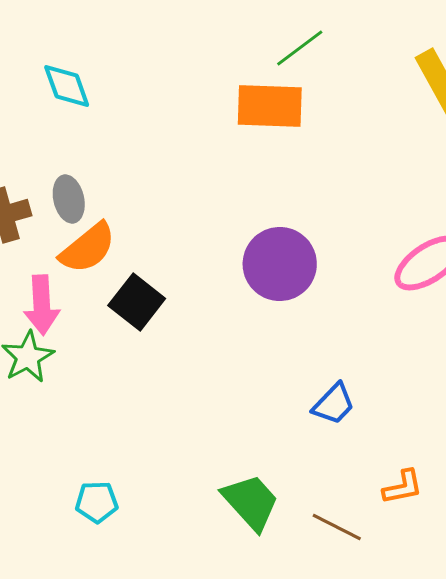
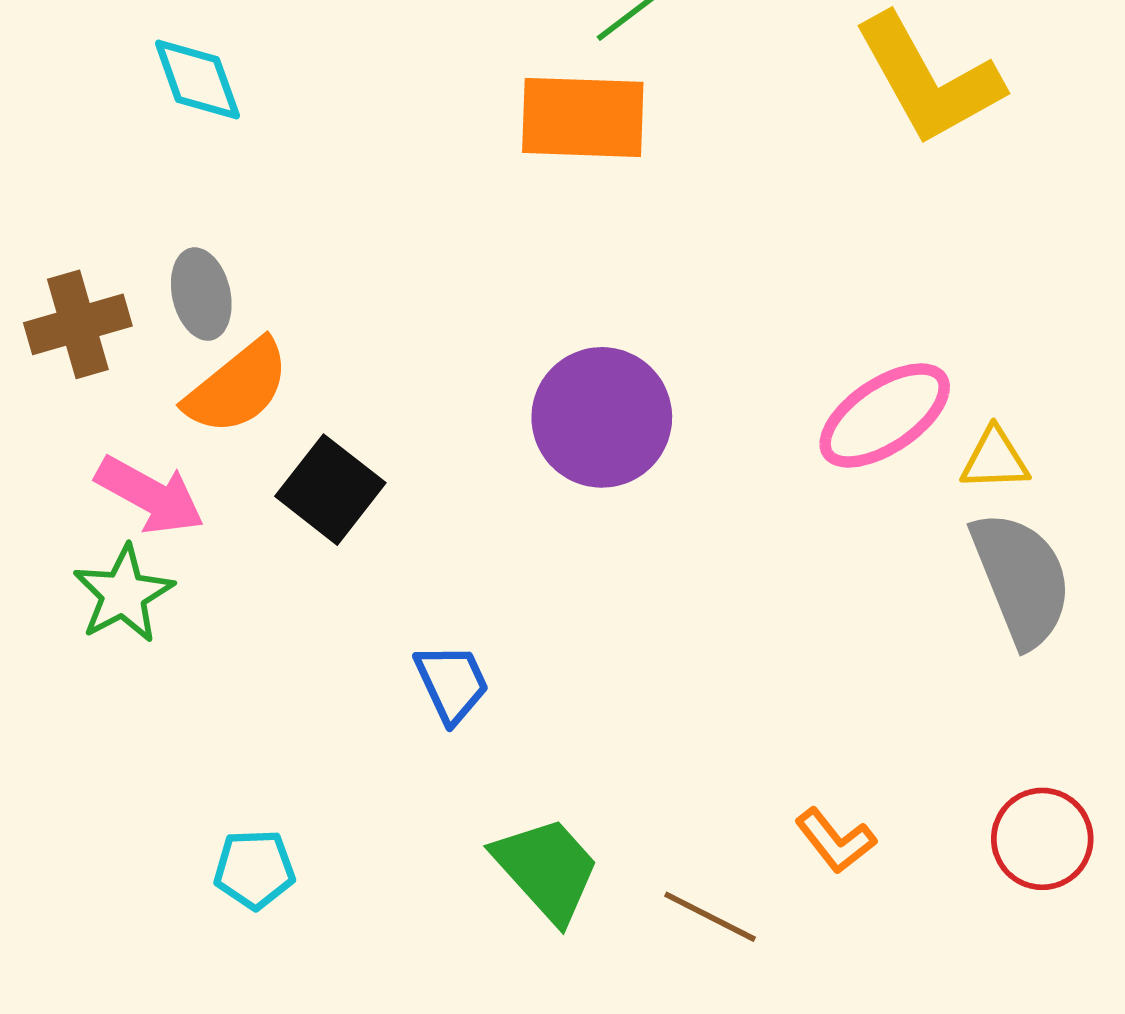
pink arrow: (42, 305) -> (150, 495), turned -58
blue trapezoid: (334, 404) -> (452, 683), moved, turned -69
orange L-shape: (403, 487) -> (835, 841), turned 63

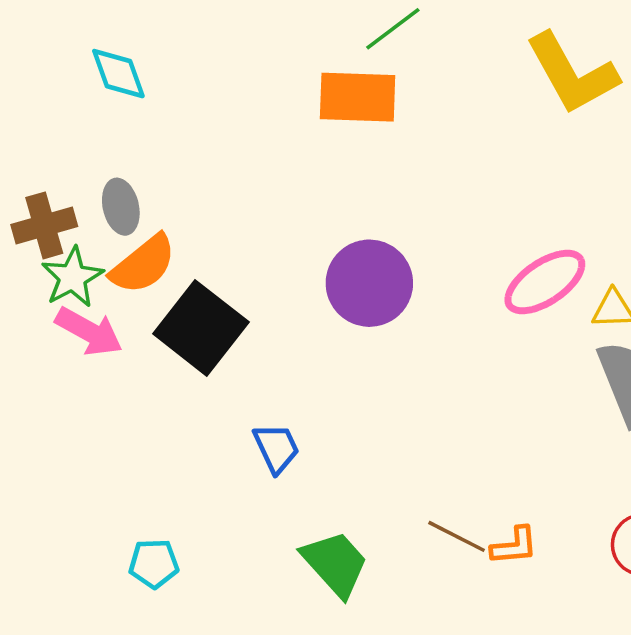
black square: (330, 490) -> (201, 328), size x1.4
green star: (123, 594) -> (73, 277), moved
orange L-shape: (835, 841) -> (514, 546), turned -57
brown line: (710, 917) -> (457, 536), moved

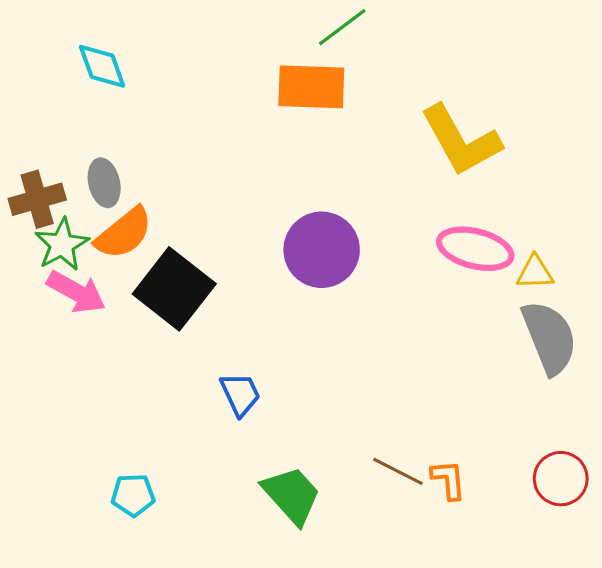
yellow L-shape: (572, 74) -> (461, 141), moved
pink ellipse: (545, 282) -> (475, 249), turned 48
orange L-shape: (514, 546) -> (448, 480), turned -90

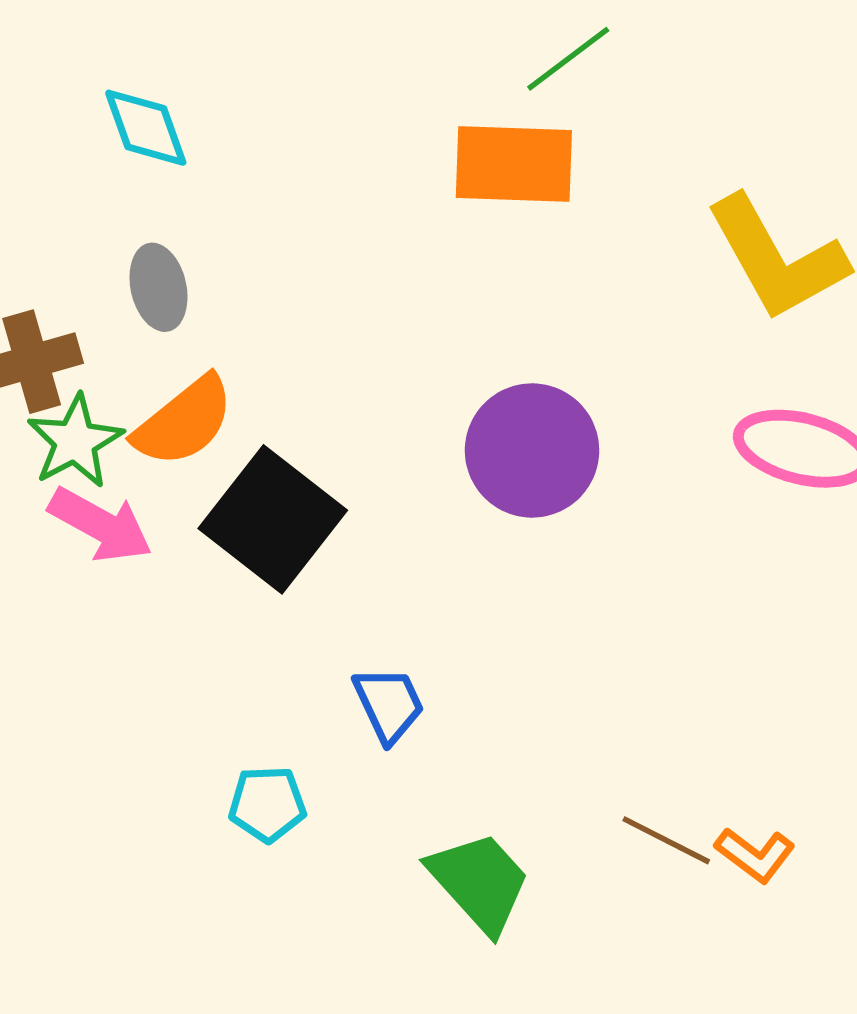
gray ellipse: (104, 183) -> (158, 287), moved
orange L-shape: (448, 480) -> (755, 855), turned 132
cyan pentagon: (133, 495) -> (267, 804), moved

